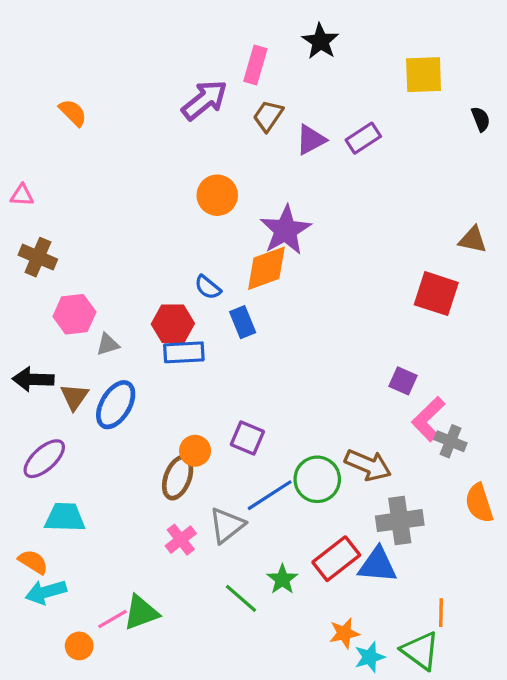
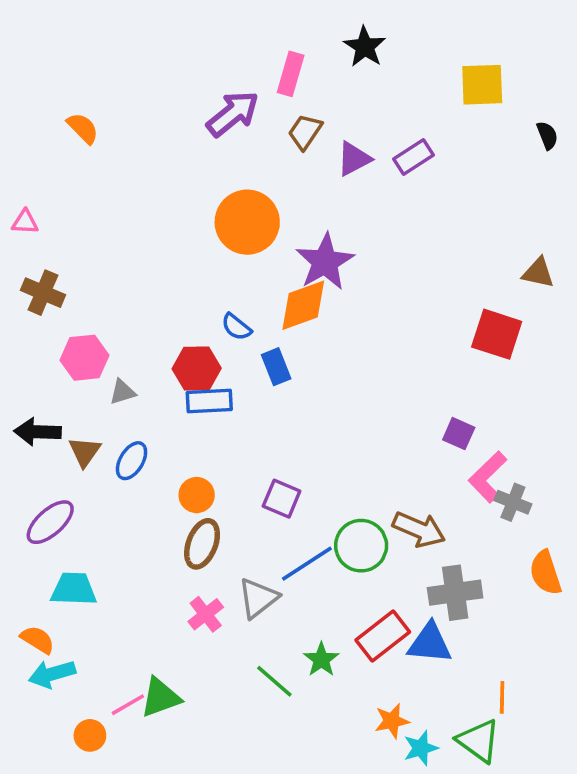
orange circle: (217, 195) -> (247, 222), size x1.4
blue ellipse: (116, 405) -> (132, 461), size x0.7
orange circle: (195, 451) -> (197, 495), moved

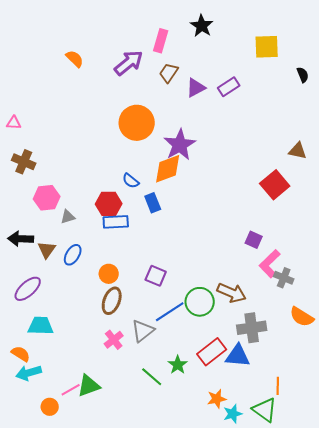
orange semicircle: (83, 128) -> (75, 59), moved
red square: (497, 334) -> (275, 185), turned 32
orange semicircle: (545, 573) -> (302, 317), turned -40

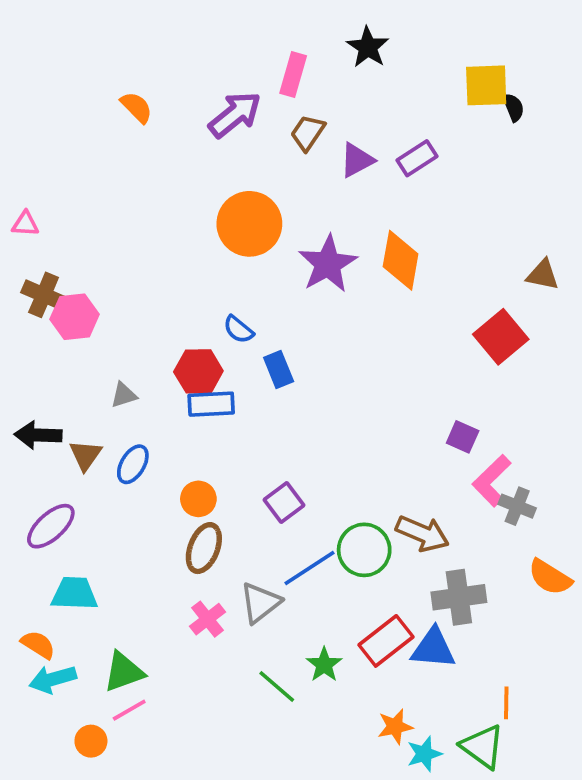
black semicircle: (303, 75) -> (514, 107), moved
orange diamond: (168, 169) -> (401, 260), moved, turned -60
pink hexagon: (47, 198) -> (75, 317), moved
purple square: (156, 276) -> (284, 503), turned 30
green triangle: (89, 386) -> (124, 672), moved

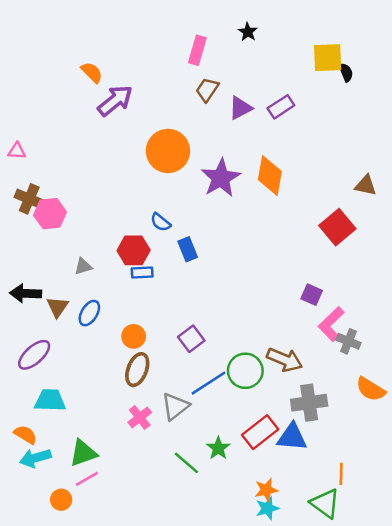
black star: (368, 47) -> (248, 32), size x0.7
purple arrow: (235, 115) -> (115, 101), moved
blue rectangle: (211, 404) -> (142, 273), size x0.7
cyan star: (424, 754) -> (267, 508), moved

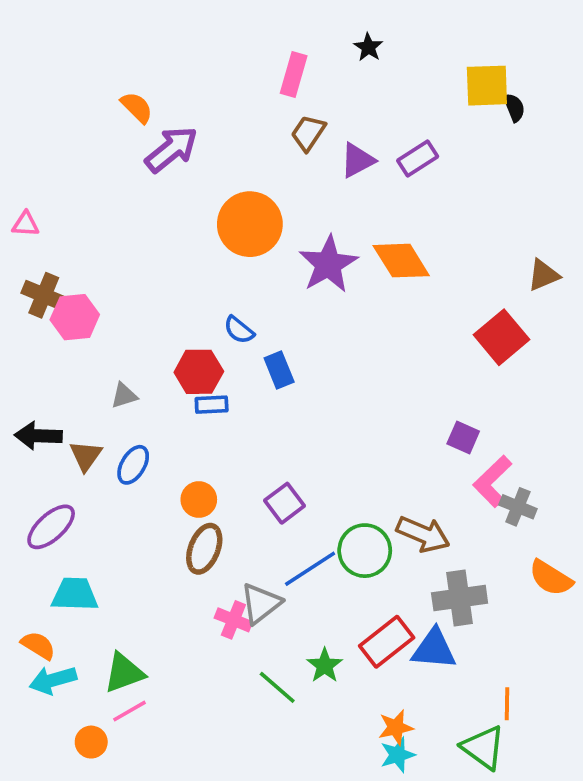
orange diamond: (270, 176) -> (401, 261), turned -42
brown triangle: (366, 185) -> (543, 275), turned -35
pink cross: (140, 417) -> (233, 620), moved, turned -30

